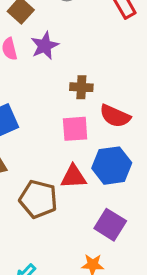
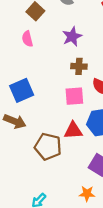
purple star: (45, 46) -> (72, 37), moved

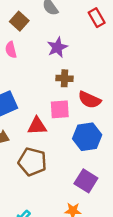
red triangle: (73, 131) -> (37, 126), moved

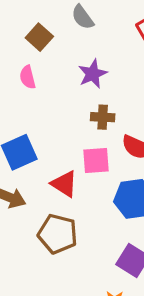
red triangle: (37, 126) -> (64, 184), turned 36

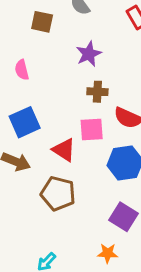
brown square: (39, 37) -> (42, 22), turned -30
pink semicircle: (28, 77) -> (22, 70), moved

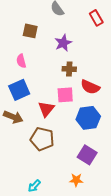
brown square: (42, 22) -> (30, 31), moved
pink semicircle: (22, 70) -> (21, 61), moved
red triangle: (64, 150) -> (46, 109), turned 36

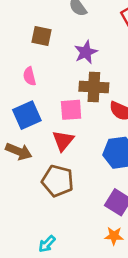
brown cross: (69, 69) -> (94, 87), size x1.5
pink square: (65, 95) -> (71, 110), moved
orange star: (76, 180) -> (114, 236), moved

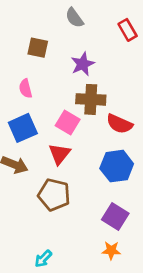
pink square: (71, 110) -> (68, 123), turned 35

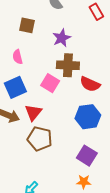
red triangle: (60, 154) -> (33, 112), moved

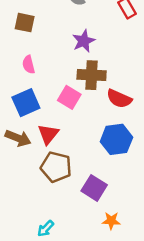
brown square: (27, 25) -> (25, 23), moved
purple square: (87, 156) -> (94, 188), moved

